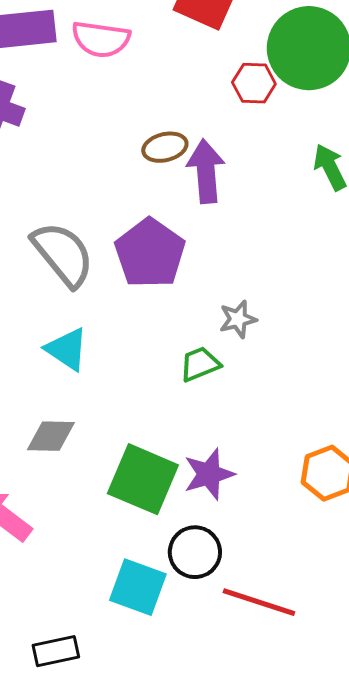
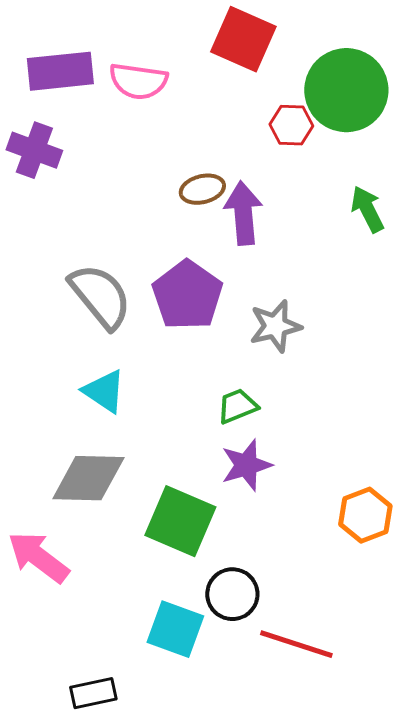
gray star: (238, 319) -> (275, 326), moved, size x1.4
gray diamond: (51, 436) -> (88, 478), size x1.5
purple star: (209, 474) -> (246, 465), moved

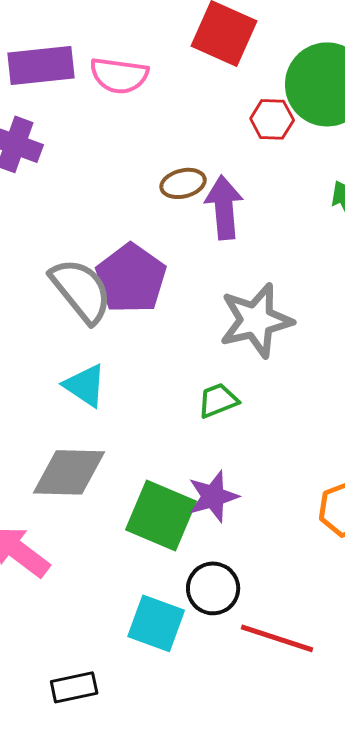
purple pentagon: (187, 295) -> (131, 278), moved
gray star: (275, 326) -> (256, 320), size x1.4
purple star: (246, 465) -> (213, 496), moved

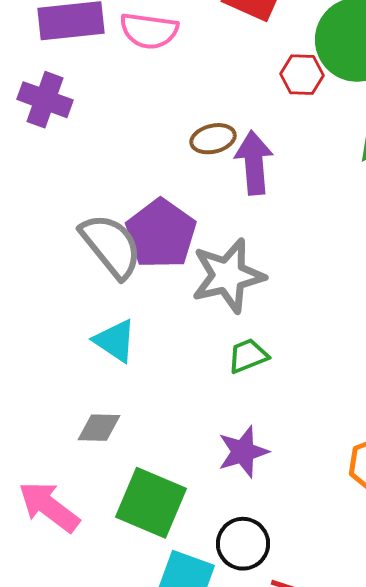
gray star: (256, 320) -> (228, 276), moved
gray diamond: (69, 472) -> (99, 428), size x0.6
green square: (161, 515) -> (151, 503), moved

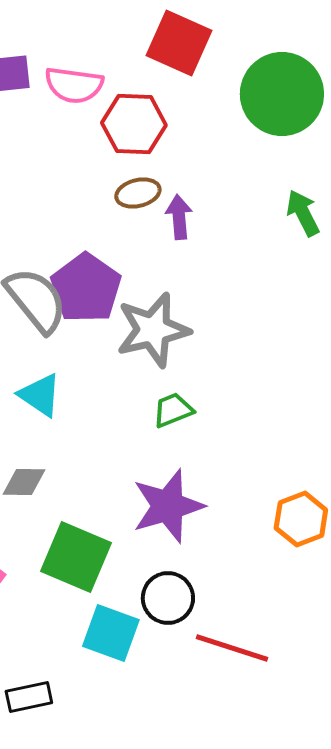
red hexagon: (302, 75) -> (134, 124), moved, size x1.5
purple arrow: (254, 163) -> (179, 217), size x0.7
purple star: (243, 452) -> (168, 506), size x1.4

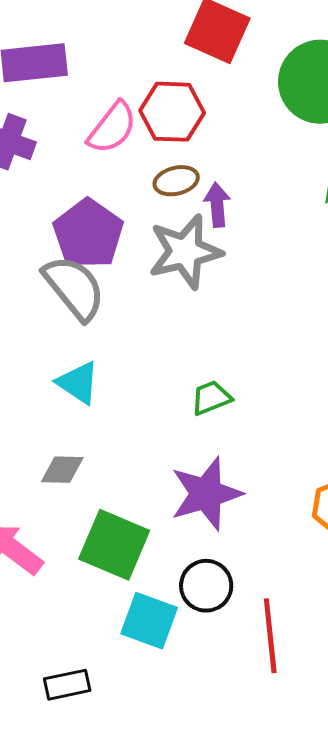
pink semicircle: (74, 85) -> (112, 128), moved, turned -60
purple pentagon: (86, 288) -> (88, 234), moved
gray star: (153, 330) -> (185, 252), moved
red line: (232, 648) -> (270, 636), turned 66

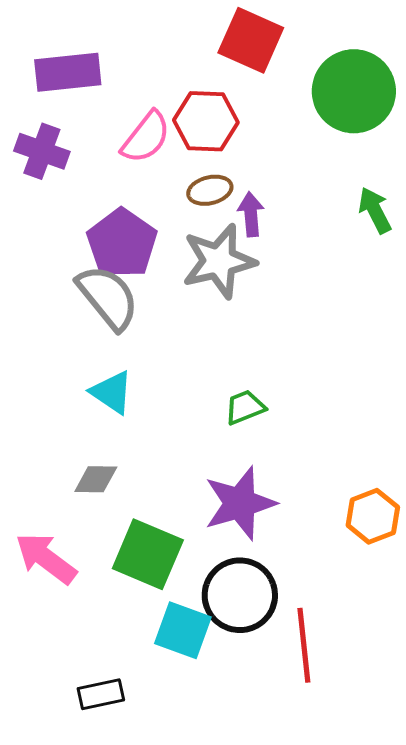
black circle: (206, 586) -> (240, 595), size x1.4

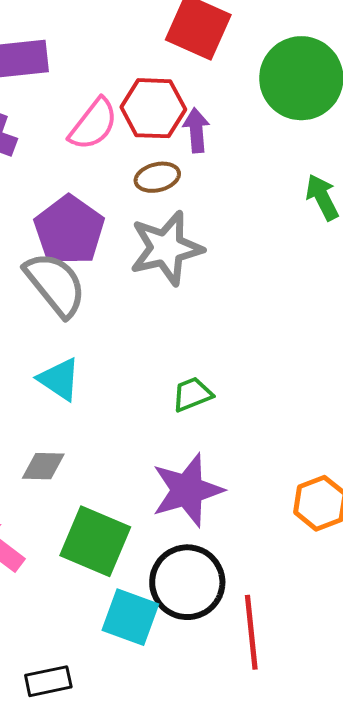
purple arrow: (251, 214) -> (196, 130), moved

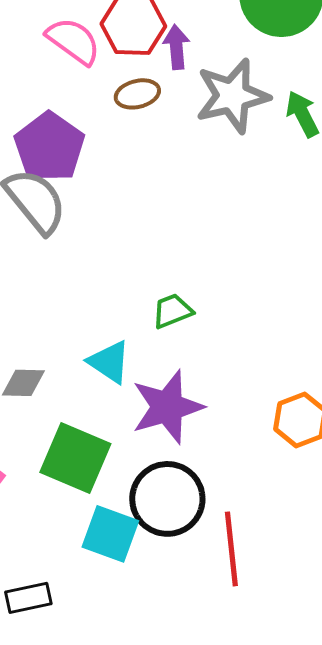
pink semicircle: (93, 124) -> (73, 41), turned -92
gray star: (166, 248) -> (232, 96), moved
cyan triangle: (59, 379) -> (109, 362), moved

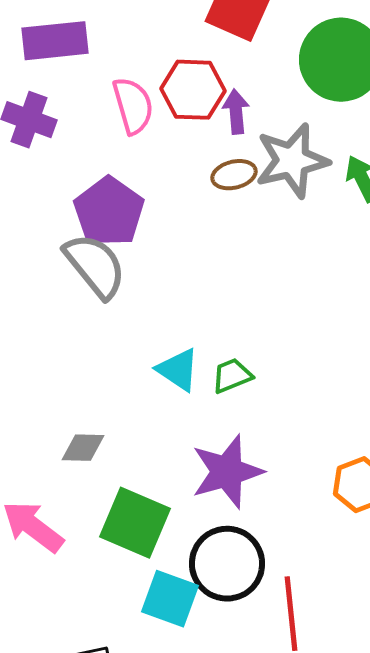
pink semicircle: (73, 41) -> (133, 106), turned 38
brown ellipse: (137, 94) -> (234, 175), moved
cyan triangle: (109, 362) -> (178, 370), moved

